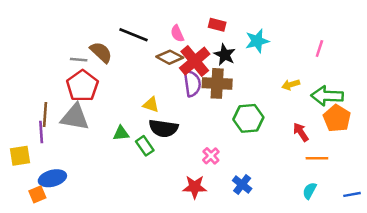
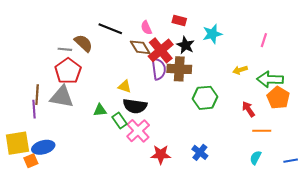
brown diamond: (170, 57) -> (140, 47), turned 30
yellow square: (20, 156) -> (17, 143), moved, size x1.4
pink cross: (211, 156) -> (138, 131), moved, size x1.6

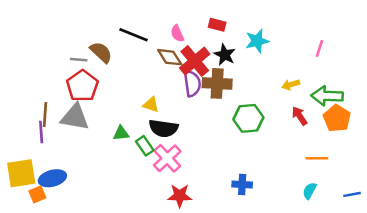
red arrow: (248, 109) -> (300, 116), moved
blue cross: (200, 152) -> (242, 184), turned -35
red star: (161, 154) -> (180, 196), moved

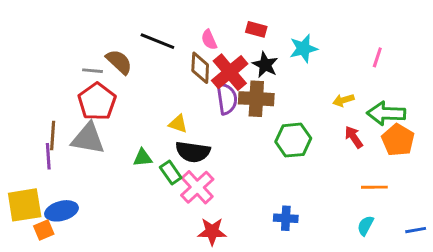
brown diamond: (170, 57) -> (200, 68), turned 35

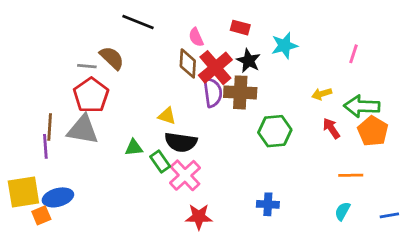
black line: (157, 41) -> (138, 22), moved

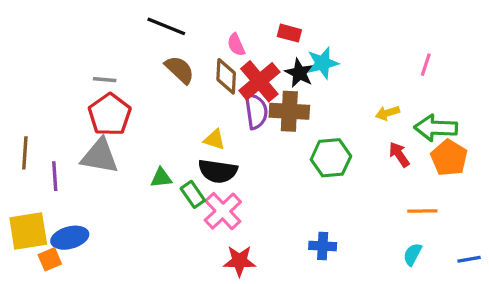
cyan star: (284, 45) -> (323, 63), moved
brown semicircle: (112, 58) -> (180, 70), moved
yellow triangle: (167, 116) -> (214, 140), moved
brown line: (50, 127) -> (25, 153), moved

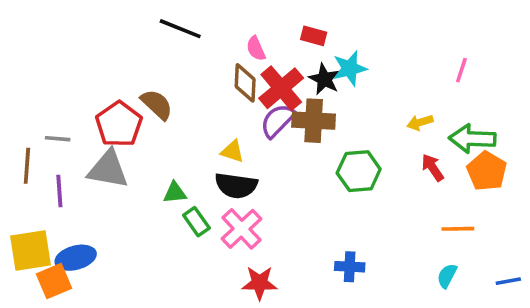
brown semicircle: (180, 70) -> (157, 104), moved
gray line: (105, 80) -> (58, 139), moved
purple semicircle: (256, 111) -> (278, 121), turned -128
green rectangle: (193, 194) -> (196, 222), moved
orange square: (50, 259) -> (54, 281), size x1.4

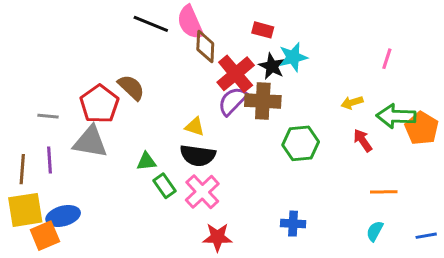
pink semicircle: (256, 49) -> (190, 22), moved, size x1.6
brown diamond: (245, 83) -> (205, 47), moved
brown line: (27, 166) -> (22, 169), moved
orange pentagon: (487, 171) -> (422, 128), moved

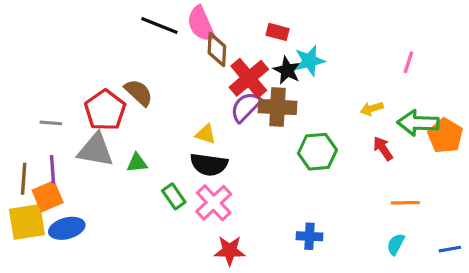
green triangle: (146, 162) -> (137, 163), moved
orange square: (45, 236) -> (48, 196), moved

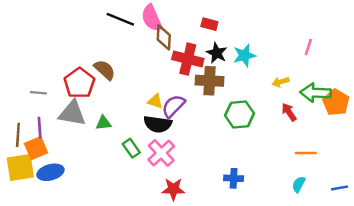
cyan star: (309, 61) -> (244, 55), moved
red cross: (249, 78) -> (188, 59), turned -36
purple semicircle: (246, 107) -> (173, 106), moved

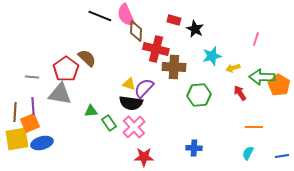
black star: (217, 53) -> (195, 29), moved
cyan star: (244, 55) -> (212, 56), moved
green triangle: (103, 123) -> (91, 111), moved

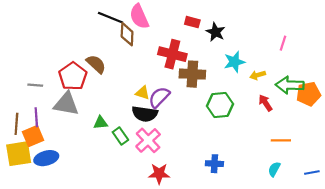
brown diamond: (136, 31) -> (127, 34), moved
orange pentagon: (279, 85) -> (309, 94), turned 30

